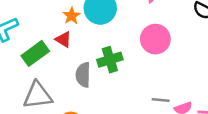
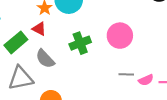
pink circle: (155, 39) -> (120, 36), moved
gray semicircle: (83, 75) -> (45, 59), moved, turned -40

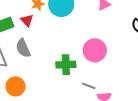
green cross: (80, 43) -> (66, 65), moved

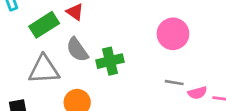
green cross: (66, 65) -> (110, 61), moved

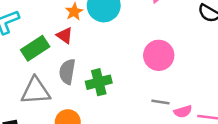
gray semicircle: (77, 50) -> (67, 72), turned 45

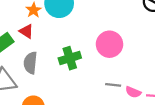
green cross: (99, 82) -> (70, 58), moved
pink semicircle: (183, 112) -> (133, 92), turned 42

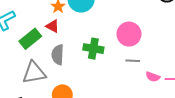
green cross: (70, 58) -> (93, 49), turned 30
gray line: (113, 85) -> (133, 61), moved

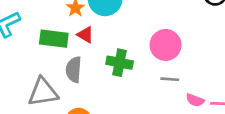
red triangle: (53, 26) -> (85, 35), moved
green rectangle: (30, 39) -> (54, 39), moved, turned 45

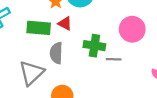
gray line: (170, 79) -> (114, 59), moved
gray triangle: (43, 92) -> (31, 73), turned -32

